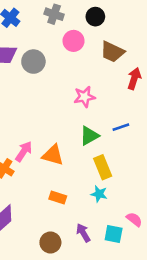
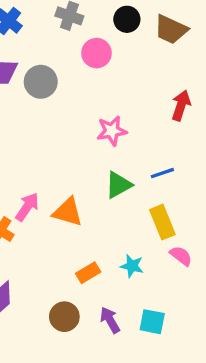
brown trapezoid: (112, 52) -> (171, 29), moved
yellow rectangle: (103, 167) -> (162, 222), moved
orange rectangle: (58, 198) -> (88, 273), moved, turned -49
pink semicircle: (134, 219) -> (181, 256), moved
brown circle: (50, 242) -> (64, 317), moved

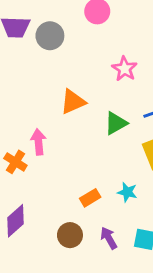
pink star: (112, 131) -> (124, 69), moved, turned -30
pink arrow: (27, 207) -> (38, 142), turned -40
orange triangle: (68, 212) -> (73, 102), moved, turned -40

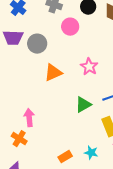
orange triangle: (73, 102) -> (53, 73), moved
orange cross: (15, 162) -> (19, 139), moved

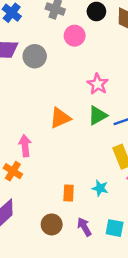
orange triangle: (53, 73) -> (60, 118), moved
green triangle: (83, 105) -> (98, 116), moved
orange rectangle: (65, 157) -> (69, 193), turned -56

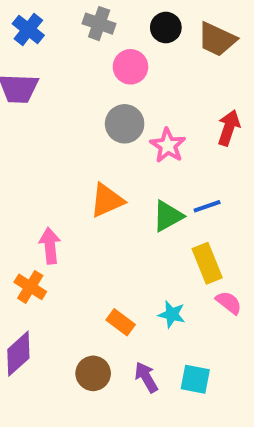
gray circle: (35, 56) -> (125, 124), moved
green triangle: (98, 116) -> (168, 216), moved
orange rectangle: (69, 193) -> (121, 322), turned -56

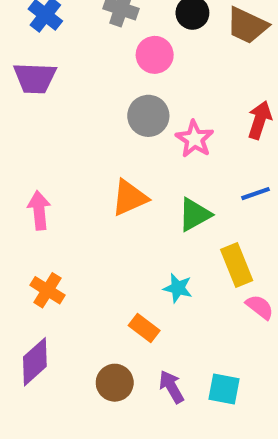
blue line: (207, 206) -> (255, 194), moved
pink arrow: (50, 246) -> (39, 210), moved
cyan star: (172, 314) -> (178, 288), moved

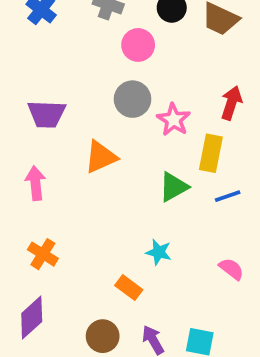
purple trapezoid: (35, 78) -> (47, 114), moved
blue line: (255, 194) -> (228, 196), moved
orange triangle: (129, 198) -> (101, 157), moved
yellow rectangle: (237, 265) -> (211, 153), moved, turned 33

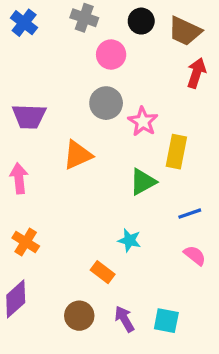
red arrow: (231, 103) -> (196, 73), moved
blue line: (228, 196) -> (190, 214), moved

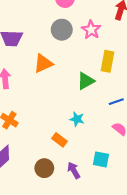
pink star: (143, 121) -> (91, 30), moved
cyan square: (166, 321) -> (101, 159), moved

